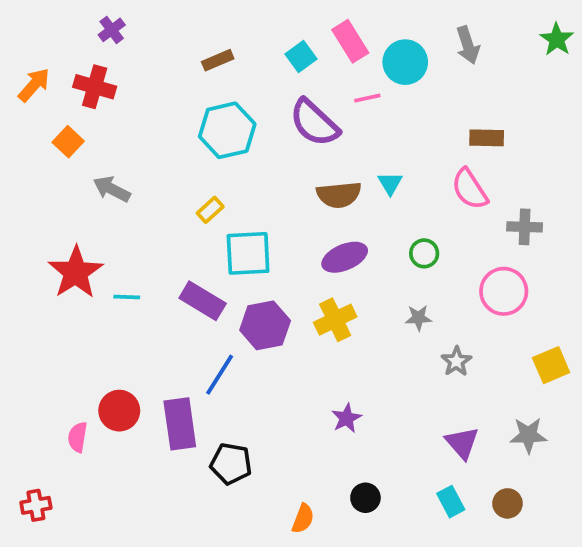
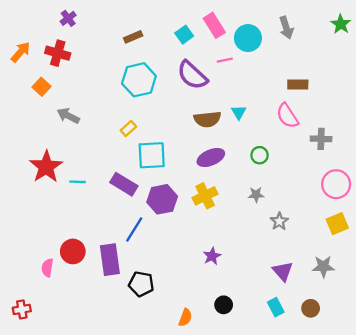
pink circle: (504, 291) -> (336, 184), moved

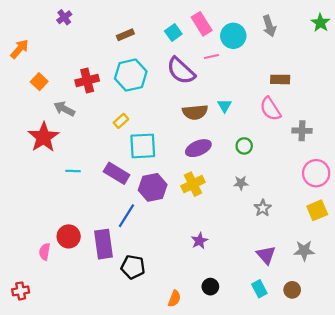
red cross: (58, 53) -> (87, 81), moved, turned -30
red star: (46, 167) -> (44, 137), moved

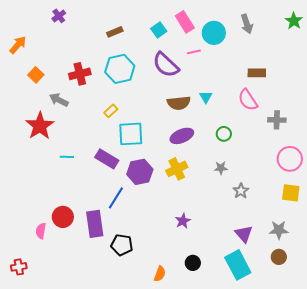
yellow square: (317, 210) -> (291, 193), turned 30
cyan rectangle: (259, 289) -> (238, 265), size x1.8
brown circle: (292, 290) -> (279, 257), moved

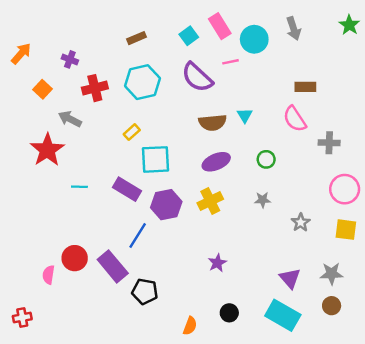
purple cross: (59, 16) -> (70, 59), moved, turned -32
gray star: (241, 191) -> (301, 222), moved
purple rectangle: (95, 224) -> (113, 266), turned -32
cyan rectangle: (238, 265) -> (283, 315), turned -32

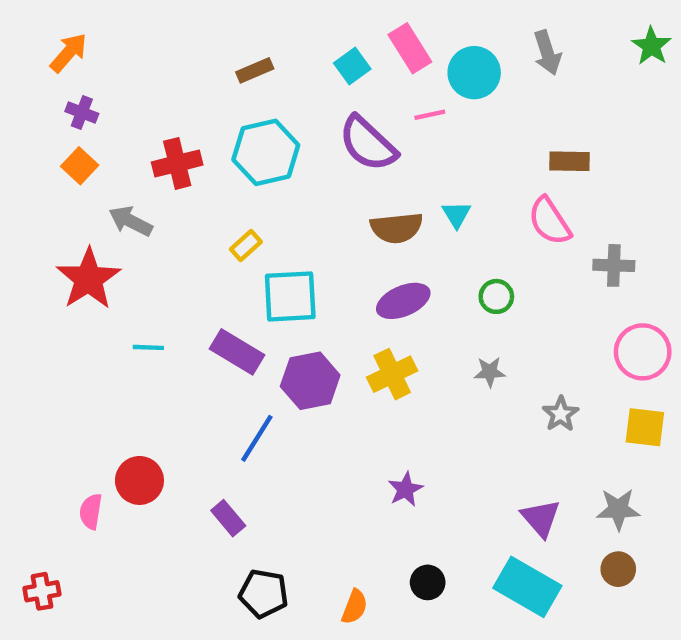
orange arrow: (21, 54) -> (69, 53), moved
purple cross: (70, 59) -> (82, 113), moved
purple rectangle: (113, 266) -> (228, 518), moved, size x0.6
black pentagon: (145, 291) -> (264, 593), moved

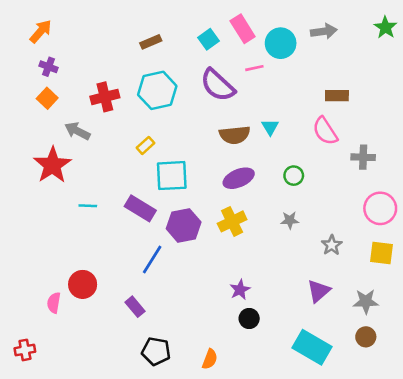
gray arrow: (547, 53) -> (324, 31), turned -80
purple triangle: (541, 518) -> (319, 291), moved, turned 30
black circle: (428, 582) -> (249, 318), moved

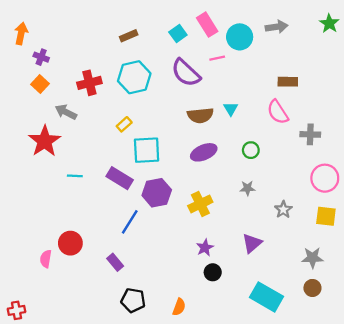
orange arrow: (41, 31) -> (21, 34), moved, turned -30
yellow cross: (232, 221) -> (200, 204), moved
purple triangle: (319, 291) -> (252, 243), moved
red cross: (25, 350) -> (17, 310), moved

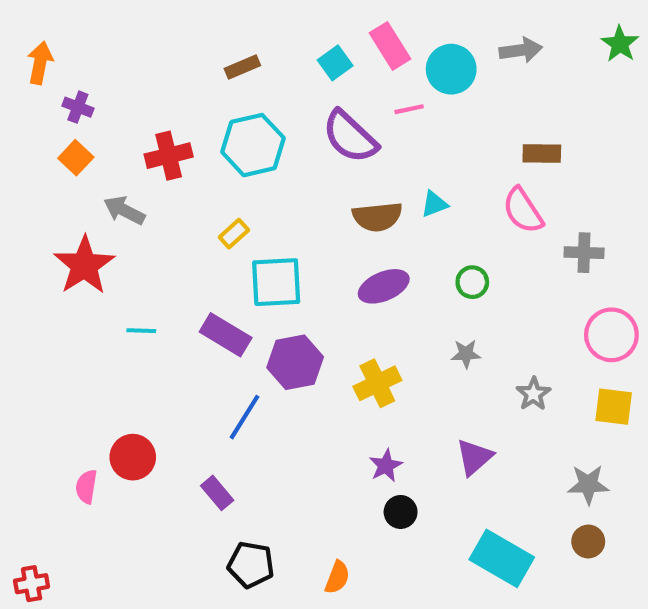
cyan triangle: (231, 109) -> (434, 204), turned 40

